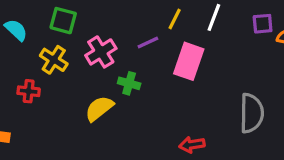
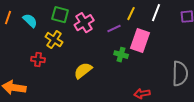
pink cross: (101, 52) -> (84, 23), moved
green cross: (129, 83) -> (121, 55), moved

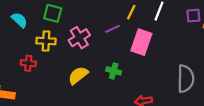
pink cross: (84, 23) -> (79, 38), moved
yellow cross: (54, 40) -> (46, 41), turned -30
green cross: (121, 55) -> (114, 71), moved

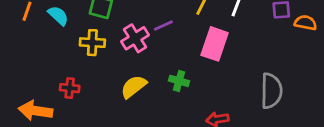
purple line: (113, 29) -> (163, 26), moved
red cross: (28, 63) -> (70, 88), moved

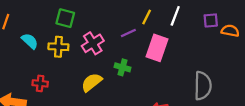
cyan semicircle: (58, 16) -> (30, 41), moved
purple line: (163, 26) -> (128, 33), moved
green cross: (179, 81) -> (123, 67), moved

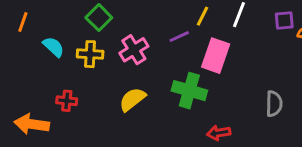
green square: (65, 18) -> (99, 18), turned 30
green cross: (123, 67) -> (189, 91), moved, size x1.6
gray semicircle: (203, 86) -> (274, 104), size x0.7

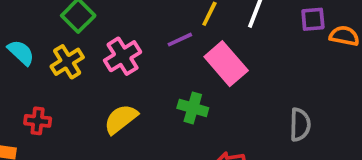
yellow cross: (90, 54) -> (67, 62), turned -35
pink rectangle: (216, 56) -> (226, 64), turned -60
green cross: (189, 91) -> (193, 108), size x0.7

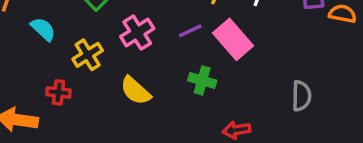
purple line: (180, 40) -> (190, 31), moved
yellow cross: (67, 62) -> (88, 55), moved
yellow semicircle: (121, 119) -> (135, 91), turned -100

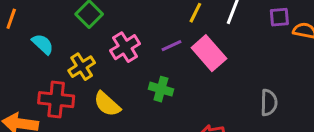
green cross: (202, 80) -> (161, 89), moved
yellow semicircle: (135, 91) -> (107, 104), moved
red cross: (59, 92) -> (56, 100), size x1.6

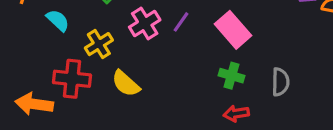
purple line: (171, 46) -> (181, 22), moved, turned -30
green cross: (161, 89) -> (231, 76), moved
gray semicircle: (269, 103) -> (280, 82), moved

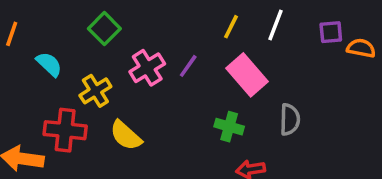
green cross: (231, 76) -> (229, 127), moved
gray semicircle: (280, 82) -> (290, 119), moved

